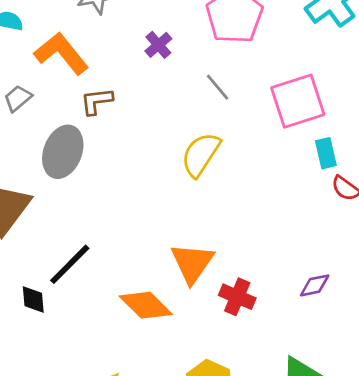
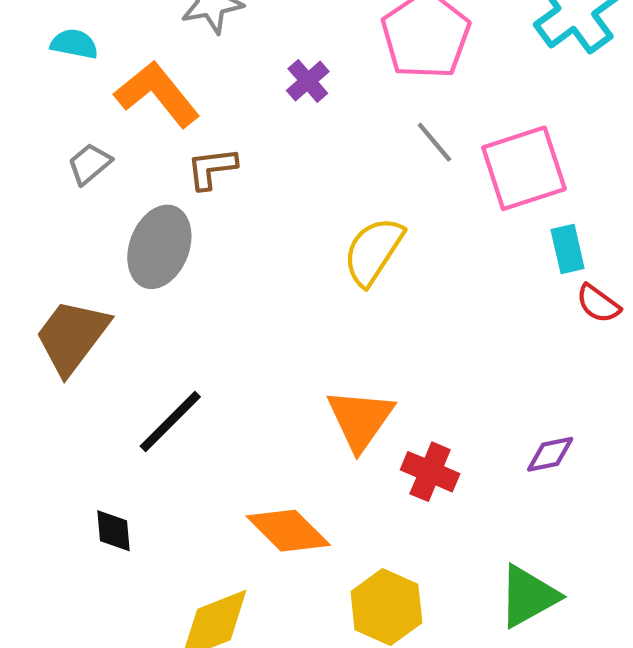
gray line: (218, 87) -> (434, 142), moved
black diamond: (33, 300) -> (114, 531), moved
orange diamond: (146, 305) -> (288, 531), moved

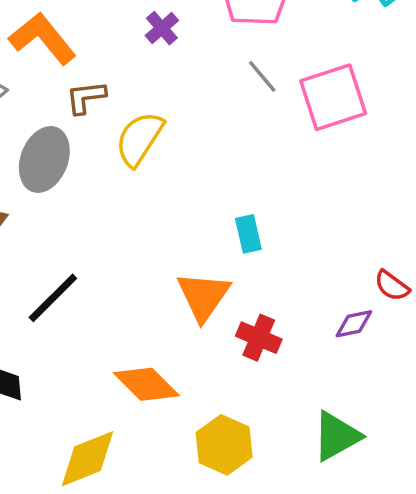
cyan rectangle: (568, 249) -> (248, 234), moved
yellow semicircle: (373, 251) -> (139, 139), moved
red semicircle: (598, 304) -> (392, 286), moved

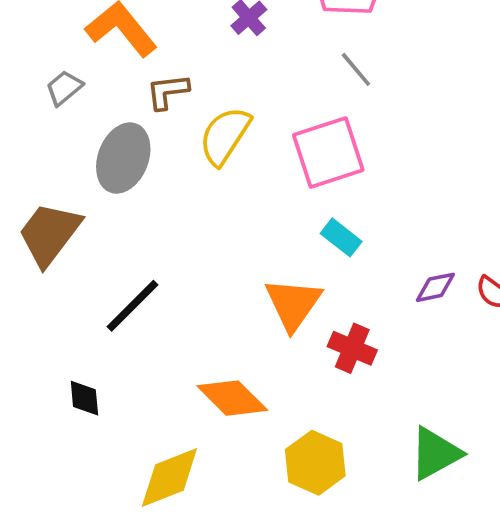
pink square: (333, 97) -> (328, 152), moved
cyan rectangle: (248, 234) -> (341, 237), turned -39
purple diamond: (354, 324) -> (435, 287), moved

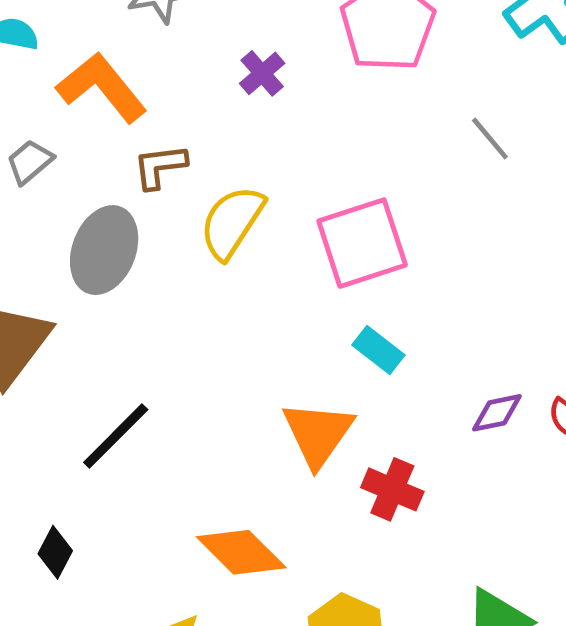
gray line: (356, 69) -> (490, 138), moved
black diamond: (84, 398) -> (55, 552), turned 33

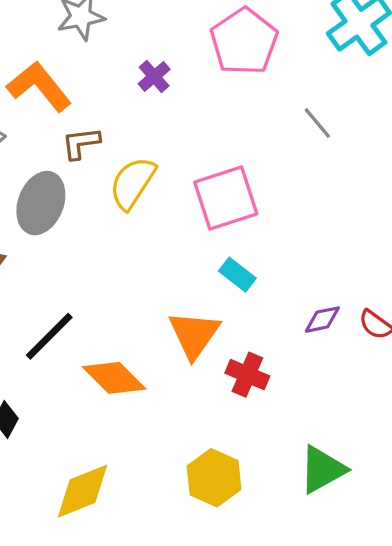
orange diamond: (241, 552) -> (114, 378), moved

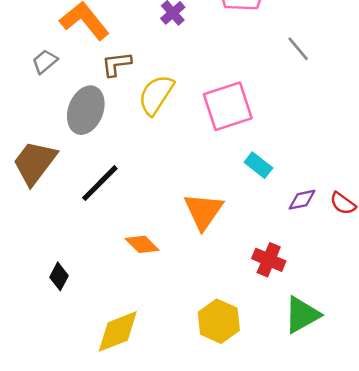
cyan rectangle: (237, 275) -> (258, 165), moved
black line: (49, 336) -> (100, 183), moved
red cross: (247, 375) -> (269, 260), moved
orange diamond: (114, 378) -> (142, 244), size x0.7

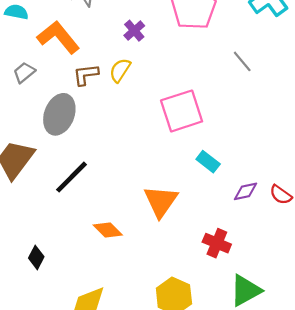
yellow semicircle: (156, 95) -> (120, 70), moved, size x0.7

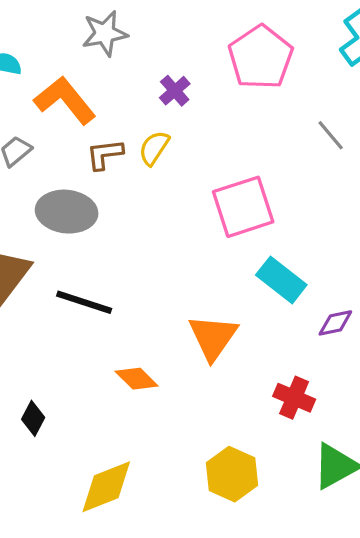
gray ellipse: (59, 114) -> (67, 212), turned 75
cyan rectangle: (208, 162) -> (281, 280), size x1.4
black line: (71, 177) -> (84, 302), turned 63

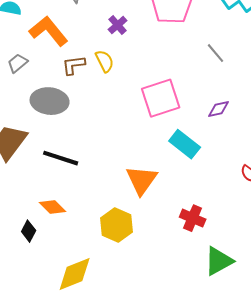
yellow semicircle: (154, 148) -> (105, 61), turned 120
purple diamond: (335, 323) -> (219, 109), moved
orange diamond: (137, 379) -> (53, 207), moved
yellow hexagon: (232, 474) -> (117, 225), moved

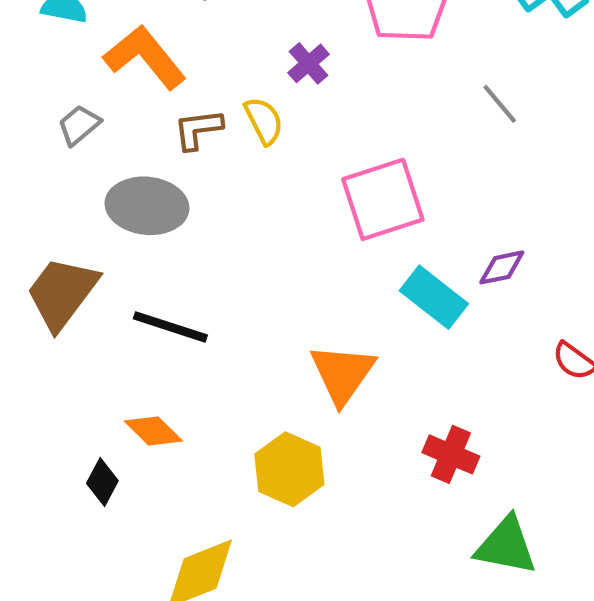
purple cross: (118, 25) -> (308, 63), moved
purple diamond: (219, 109) -> (502, 267), moved
green triangle: (219, 261) -> (506, 546), turned 40

